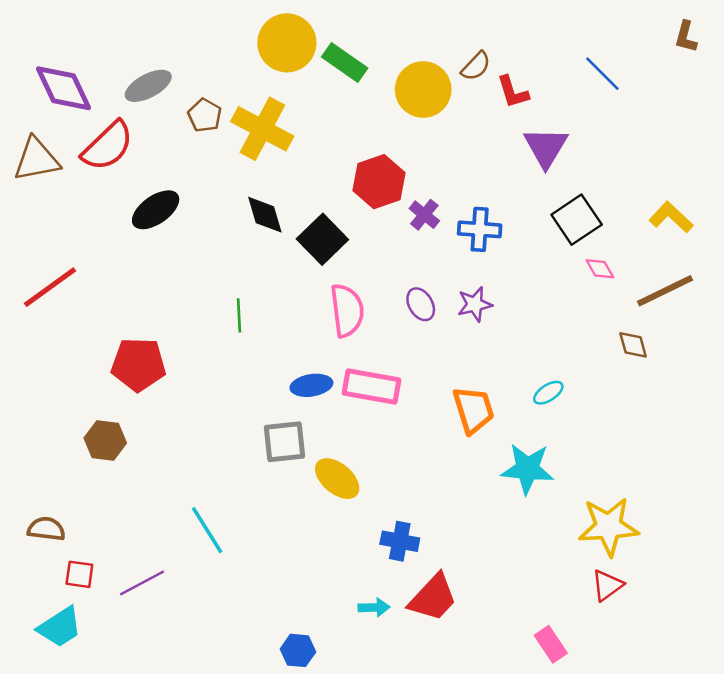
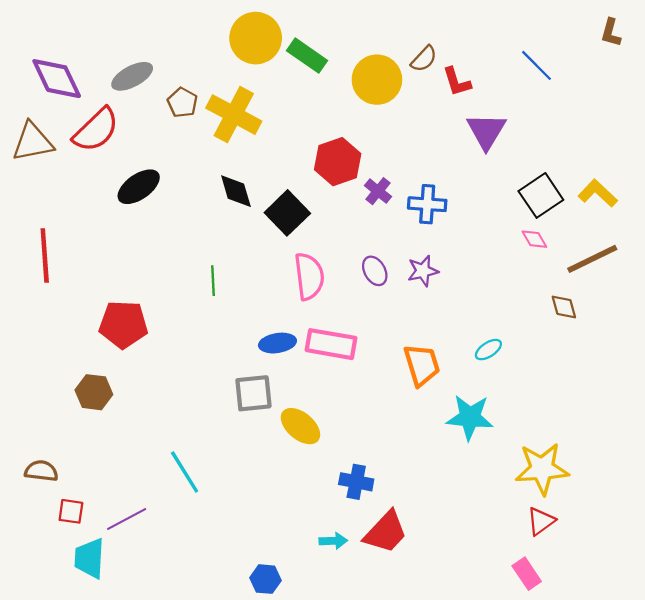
black square: (577, 220) -> (541, 195), moved
red line: (50, 287) -> (45, 256), turned -58
cyan trapezoid: (60, 627) -> (89, 558), moved, turned 126
pink rectangle: (551, 644) -> (527, 574), moved

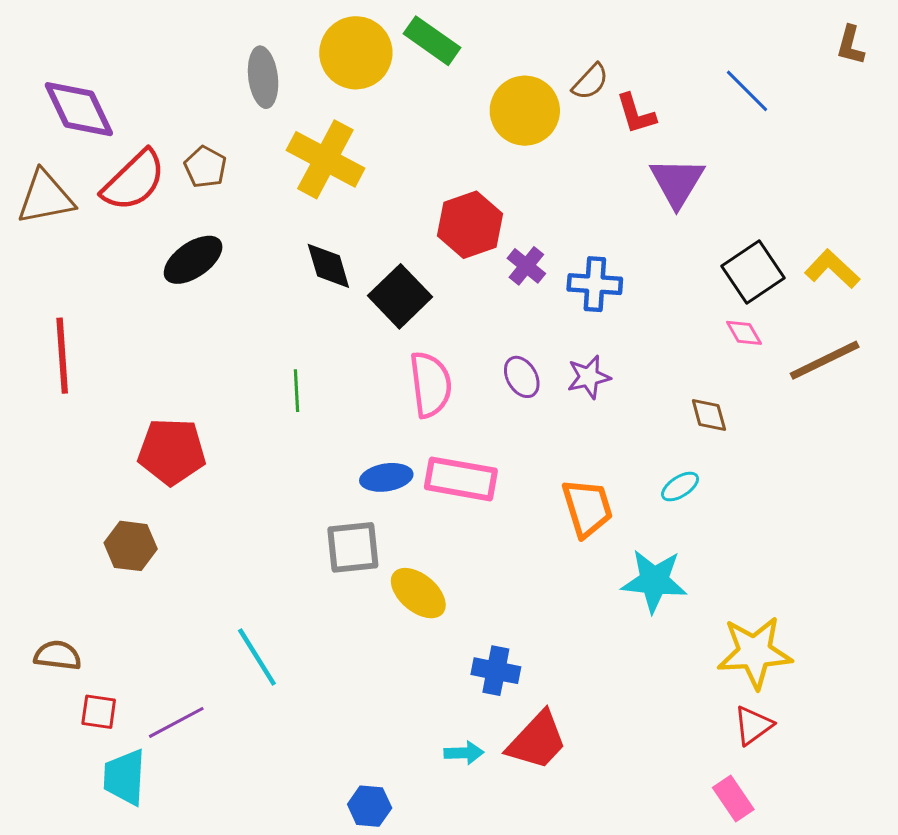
green rectangle: (307, 56) -> (432, 41), moved
gray ellipse: (132, 76) -> (263, 77), moved, turned -69
brown pentagon: (182, 103) -> (205, 167), moved
brown diamond: (564, 307) -> (709, 415), moved

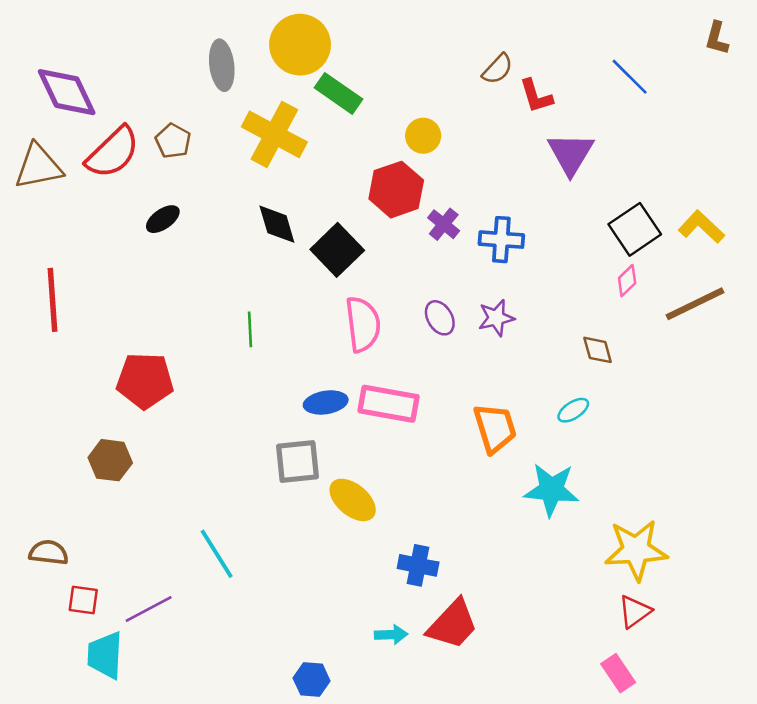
green rectangle: (432, 41) -> (338, 93), moved
yellow circle: (525, 111) -> (423, 136), moved, size x0.6
black ellipse: (193, 260) -> (163, 219), size x0.7
pink diamond: (744, 333) -> (627, 281), turned 76

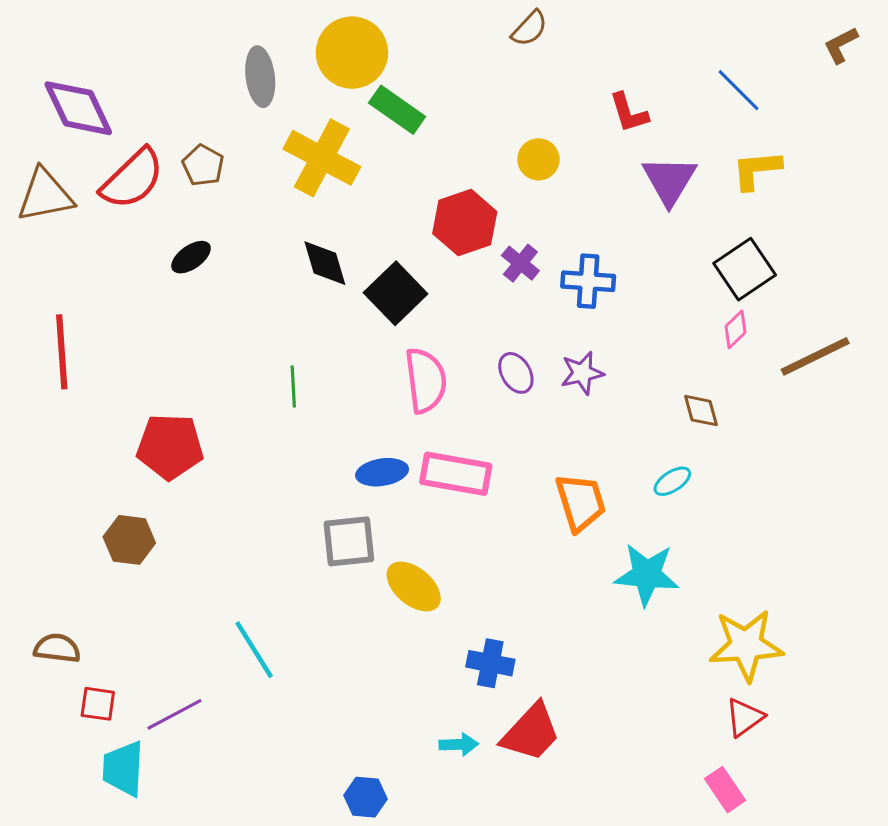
brown L-shape: (717, 38) -> (841, 45), turned 48
brown semicircle: (498, 69) -> (529, 28), moved
yellow circle: (423, 136) -> (538, 159), moved
yellow L-shape: (701, 227) -> (757, 170), moved, turned -48

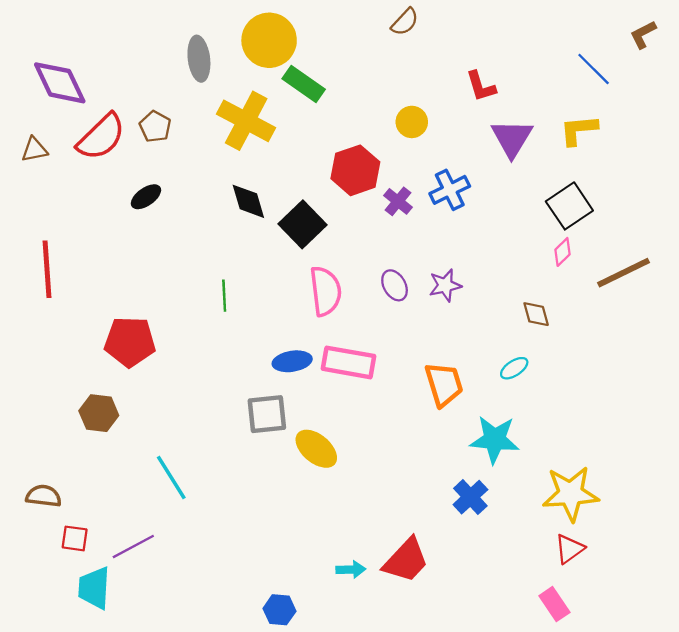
blue line: (739, 90) -> (594, 69), moved
brown triangle: (45, 195) -> (34, 150), size x0.6
blue cross: (588, 281) -> (450, 190), moved, turned -30
cyan line: (254, 650) -> (171, 477), moved
blue cross: (490, 663) -> (470, 497), moved, turned 36

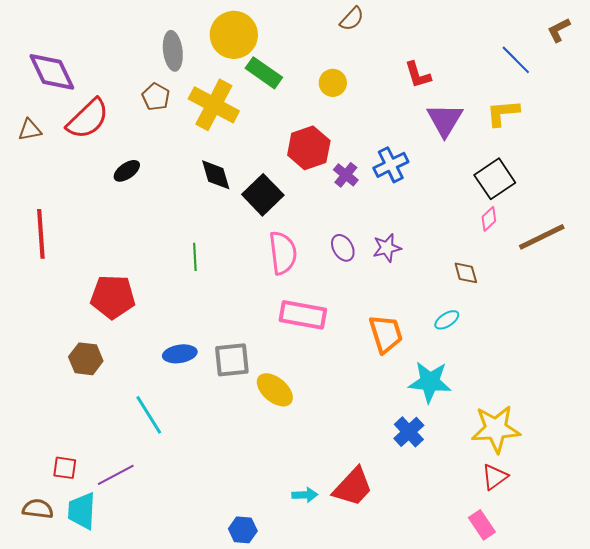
yellow circle: (412, 122) -> (333, 83), moved
brown pentagon: (155, 127) -> (156, 97), moved
blue ellipse: (292, 361) -> (180, 354), moved
brown semicircle: (44, 496) -> (38, 509), moved

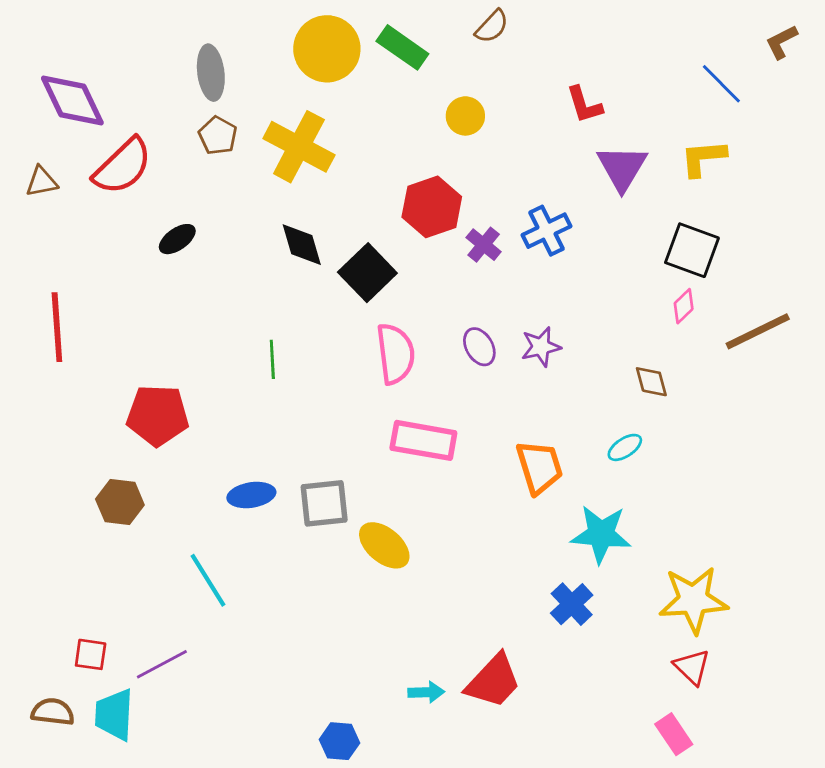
gray ellipse: (173, 51) -> (211, 73), moved
green rectangle: (264, 73) -> (402, 47), moved
black square: (495, 179) -> (692, 250), turned -36
red triangle: (495, 477) -> (692, 667), turned -40

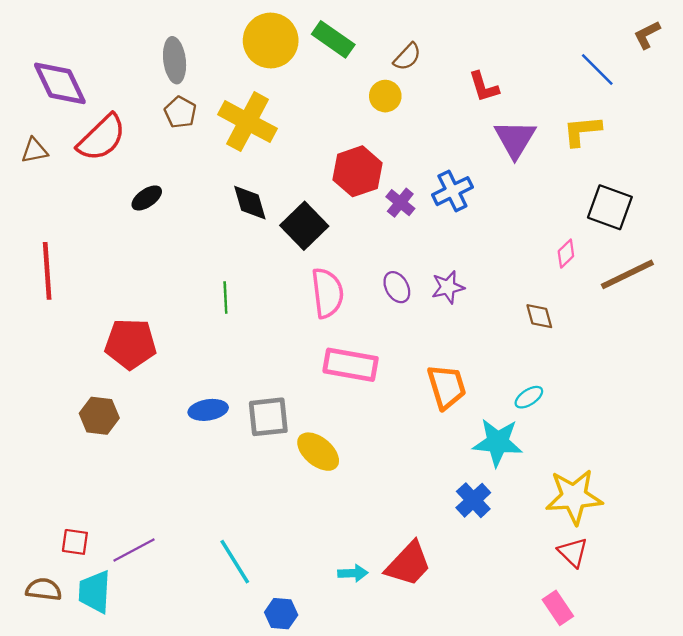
brown semicircle: (492, 26) -> (407, 57), moved
black square: (692, 250) -> (610, 207), moved
cyan ellipse: (625, 447) -> (529, 397), moved
cyan line: (208, 580) -> (235, 562), moved

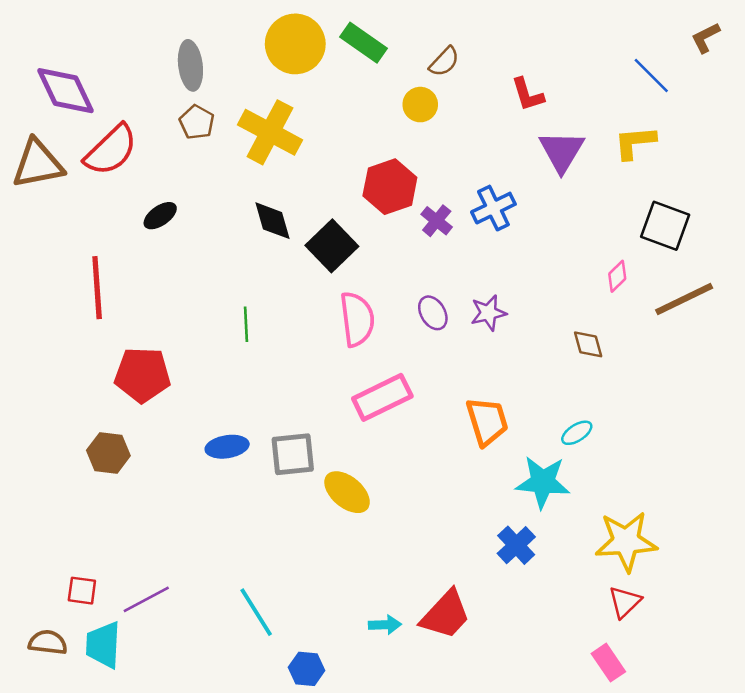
brown triangle: (34, 151) -> (38, 164), size x1.8
red line: (47, 271) -> (97, 288), moved
pink rectangle: (351, 365) -> (382, 397), turned -36
red triangle: (573, 552) -> (625, 602), turned 32

